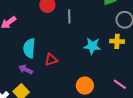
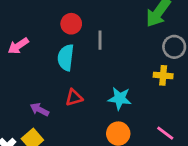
cyan star: (92, 46) -> (120, 99), moved
cyan semicircle: (29, 48) -> (66, 58), moved

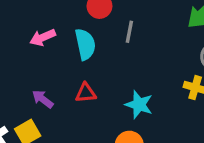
pink arrow: (18, 46) -> (43, 37), moved
cyan semicircle: (66, 58) -> (85, 44), turned 150

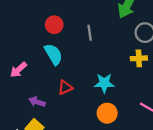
gray line: (129, 32) -> (90, 33), moved
pink arrow: (43, 37) -> (18, 70), moved

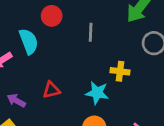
cyan semicircle: (53, 54) -> (29, 41), moved
yellow cross: (139, 58) -> (120, 71), moved

